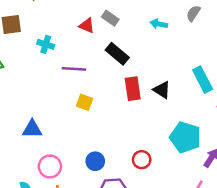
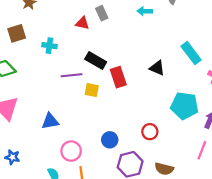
gray rectangle: (110, 18) -> (102, 13), turned 40
black rectangle: (117, 54) -> (96, 60), moved
purple line: (74, 69) -> (72, 75), moved
red rectangle: (133, 89) -> (118, 77), moved

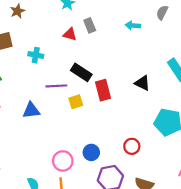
yellow square: (92, 90) -> (76, 102), turned -32
blue triangle: (50, 121) -> (31, 110), moved
pink circle: (71, 151) -> (63, 161), moved

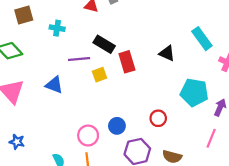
blue triangle: (31, 110) -> (54, 85), turned 30

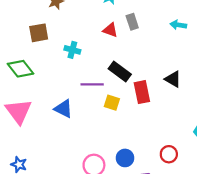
black triangle: (167, 53) -> (173, 79), moved
yellow square: (100, 75) -> (112, 103), turned 32

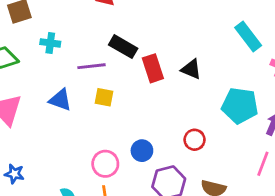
cyan cross: (72, 50) -> (50, 43), moved
black triangle: (173, 79) -> (191, 69), moved
yellow square: (112, 103) -> (104, 97), moved

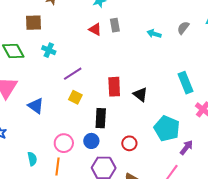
black rectangle: (123, 47) -> (101, 118), moved, turned 48
purple line: (92, 66) -> (73, 74), turned -42
blue triangle: (60, 100) -> (36, 106), moved

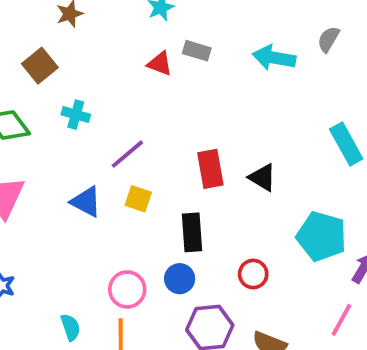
brown square: (33, 23) -> (40, 66), turned -30
gray rectangle: (115, 25) -> (197, 51), turned -56
cyan arrow: (154, 34) -> (274, 58), size x1.5
blue triangle: (36, 106) -> (86, 202), moved

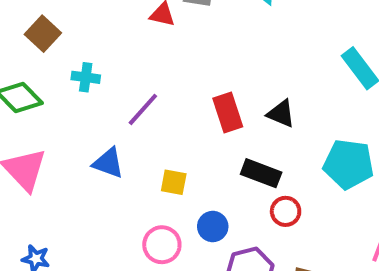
yellow square: (138, 199) -> (174, 182), moved
black rectangle: (192, 232) -> (261, 173), moved, turned -57

